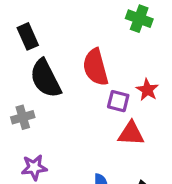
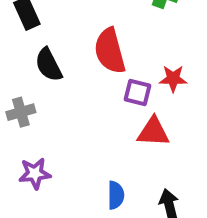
black semicircle: (45, 78) -> (49, 65), size x0.7
red star: (147, 90) -> (173, 79), turned -30

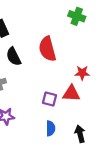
red star: (173, 79) -> (82, 73), moved
purple square: (138, 92) -> (50, 99), moved

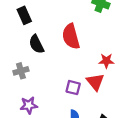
red triangle: (71, 94) -> (95, 82), turned 48

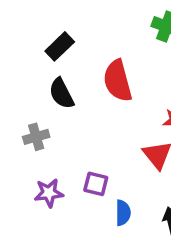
black rectangle: (24, 15) -> (60, 46), moved, turned 70
purple square: (73, 88) -> (96, 184), moved

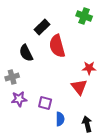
black rectangle: (60, 46) -> (42, 27), moved
purple star: (49, 193) -> (19, 99), moved

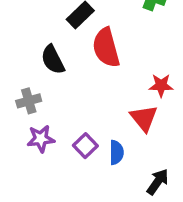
purple square: (45, 103) -> (85, 146), turned 32
blue semicircle: (60, 119) -> (116, 152), moved
black arrow: (87, 124) -> (158, 182), turned 49

